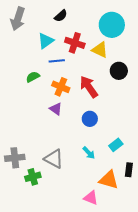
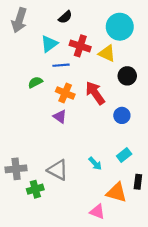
blue circle: (90, 119) -> (122, 115), moved

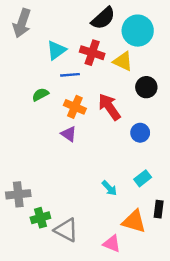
black semicircle: (65, 17) -> (103, 18), moved, size x1.5
gray triangle: (58, 170) -> (66, 230), moved

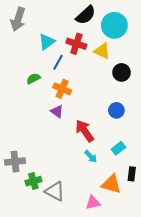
blue line: (70, 75) -> (58, 62), turned -56
red arrow: (109, 107) -> (85, 131), moved
pink triangle: (112, 244) -> (93, 203), turned -35

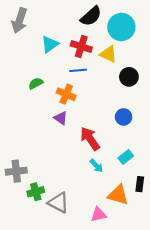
blue line: (58, 62) -> (78, 70), moved, turned 56

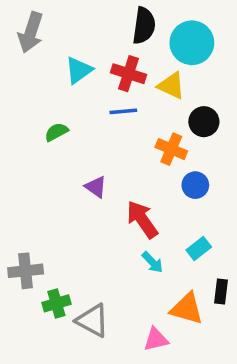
black semicircle: (91, 16) -> (144, 26), turned -40
orange cross: (66, 94) -> (171, 149), moved

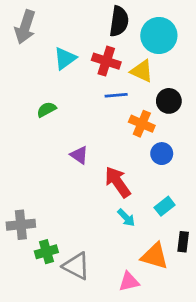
blue line: (123, 111) -> (116, 95), moved

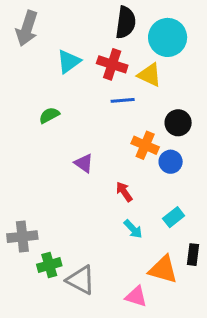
black circle: (169, 101) -> (178, 123), moved
orange cross: (142, 124) -> (145, 145), moved
red arrow: (118, 182) -> (124, 192), size x0.6
pink triangle: (129, 282) -> (136, 296), turned 30

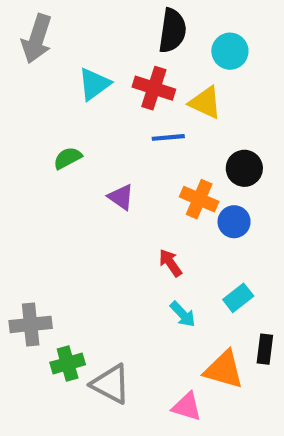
cyan circle: (168, 37) -> (230, 51), size x0.7
purple triangle: (84, 163) -> (121, 197), moved

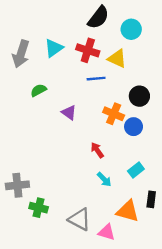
black semicircle: (172, 31) -> (98, 18), turned 30
gray arrow: (37, 39) -> (21, 54), moved
green cross: (68, 364) -> (39, 208), turned 30
gray triangle: (111, 384) -> (80, 219), moved

